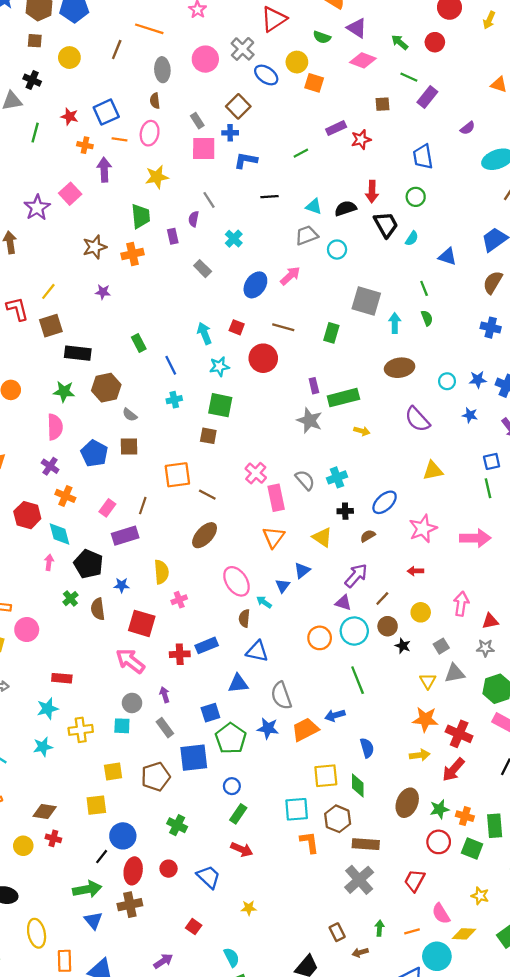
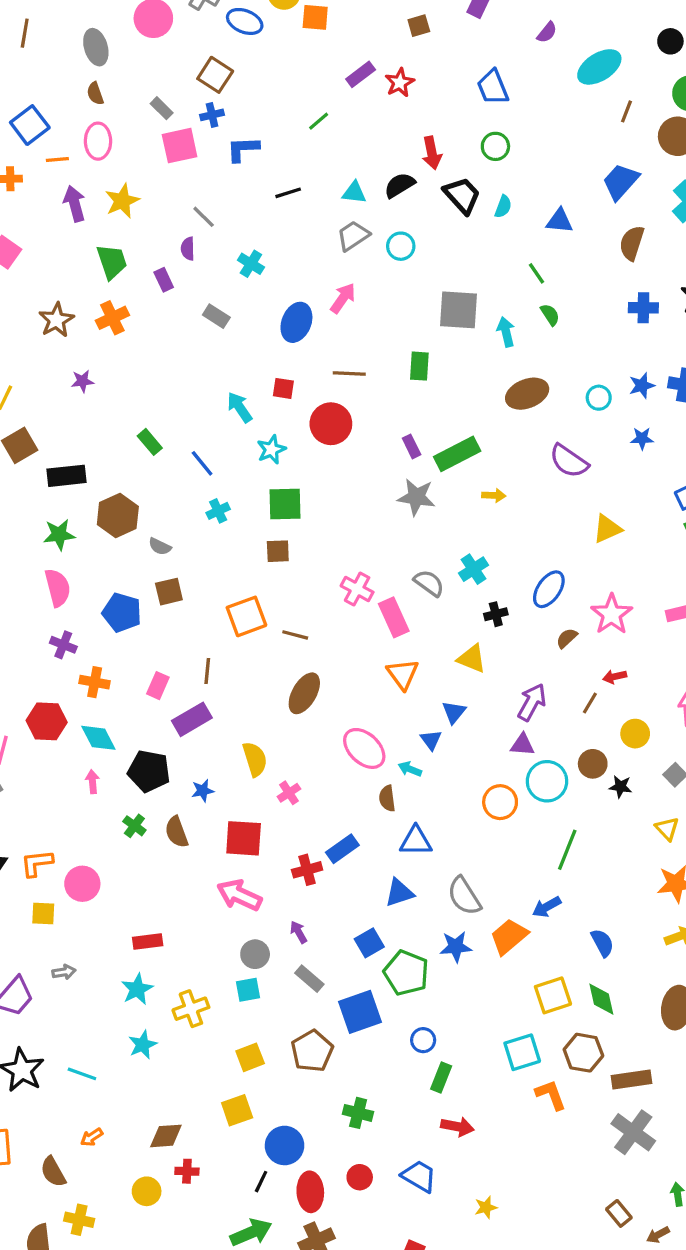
purple arrow: (104, 170) -> (75, 204), moved
brown semicircle: (368, 536) -> (567, 638), moved
brown line: (382, 599) -> (590, 703), moved
green line: (358, 680) -> (567, 850), turned 56

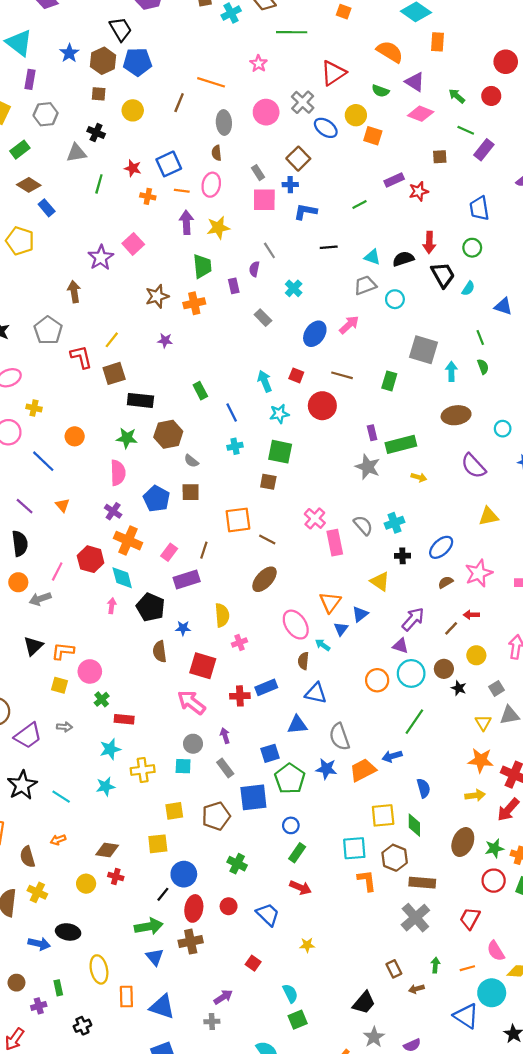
orange triangle: (403, 674) -> (330, 602), moved
orange cross: (95, 682) -> (128, 541), size x1.4
green cross: (134, 826) -> (102, 699), moved

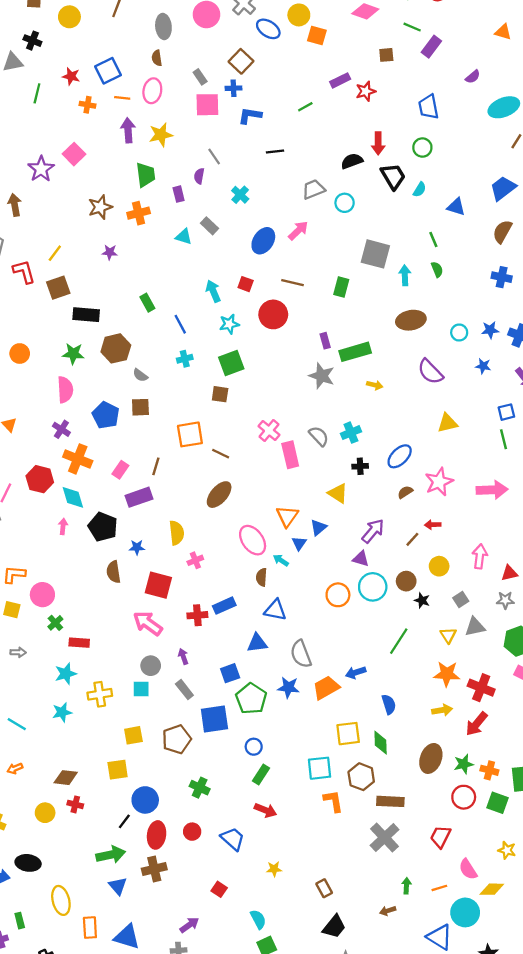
cyan triangle: (372, 257) -> (184, 237), moved
green square: (280, 452) -> (231, 363), turned -30
green line: (414, 722) -> (399, 641), moved
brown rectangle: (394, 969) -> (324, 888), moved

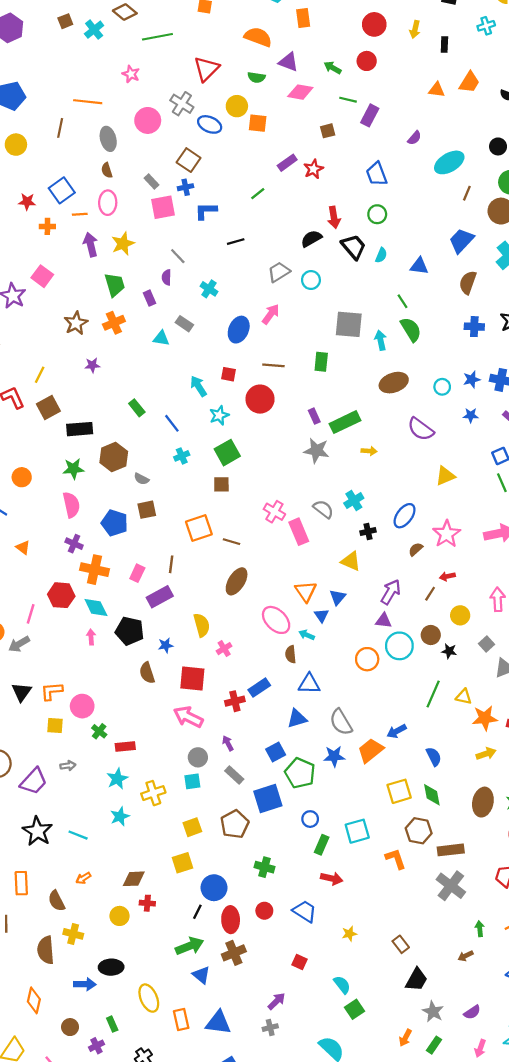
green semicircle: (437, 269) -> (411, 329), size x1.6
yellow triangle: (448, 635) -> (464, 697), moved, turned -36
cyan square: (320, 768) -> (357, 831), moved

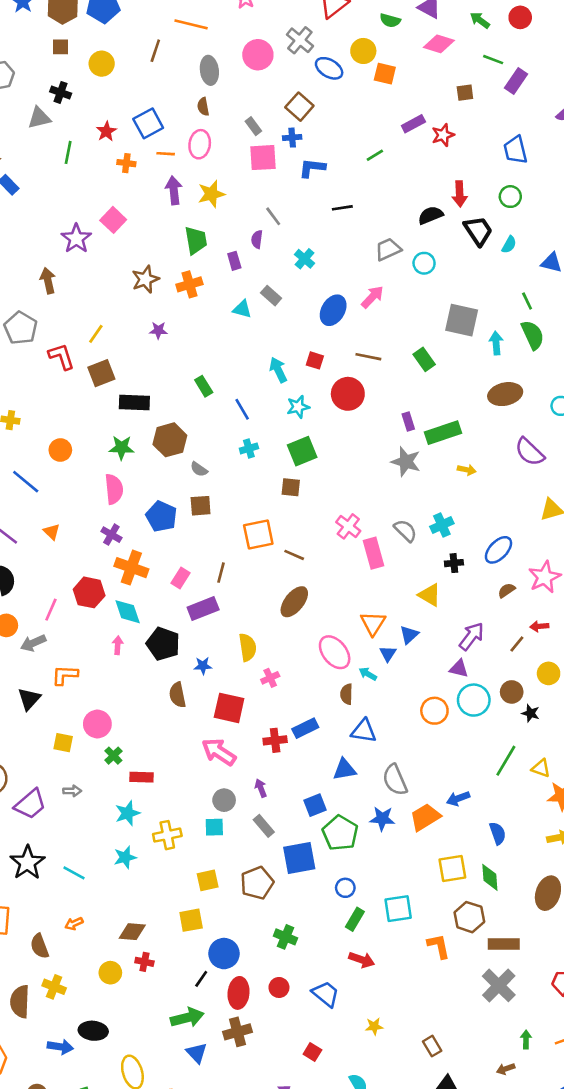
red star: (27, 202) -> (106, 131), turned 30
green rectangle: (321, 362) -> (424, 359), turned -48
orange L-shape: (52, 691) -> (65, 675), moved

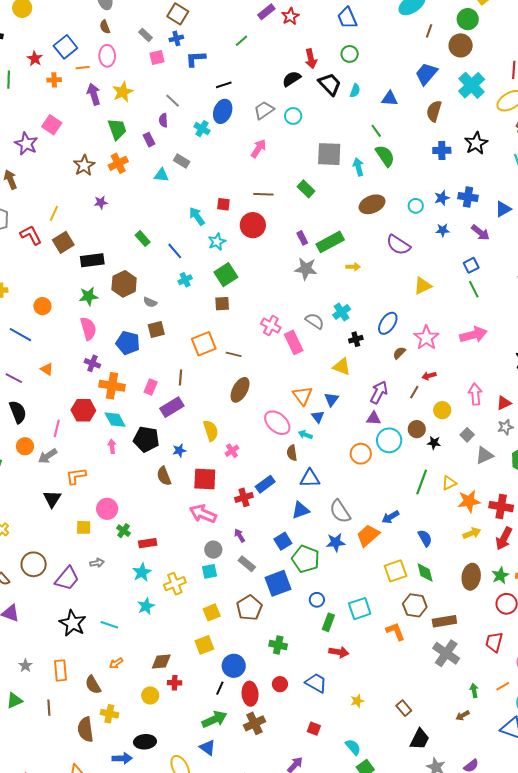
pink square: (263, 158) -> (157, 57), size x0.7
blue ellipse: (333, 310) -> (223, 111), moved
yellow triangle: (541, 768) -> (449, 483), turned -35
blue triangle: (197, 1053) -> (208, 748), moved

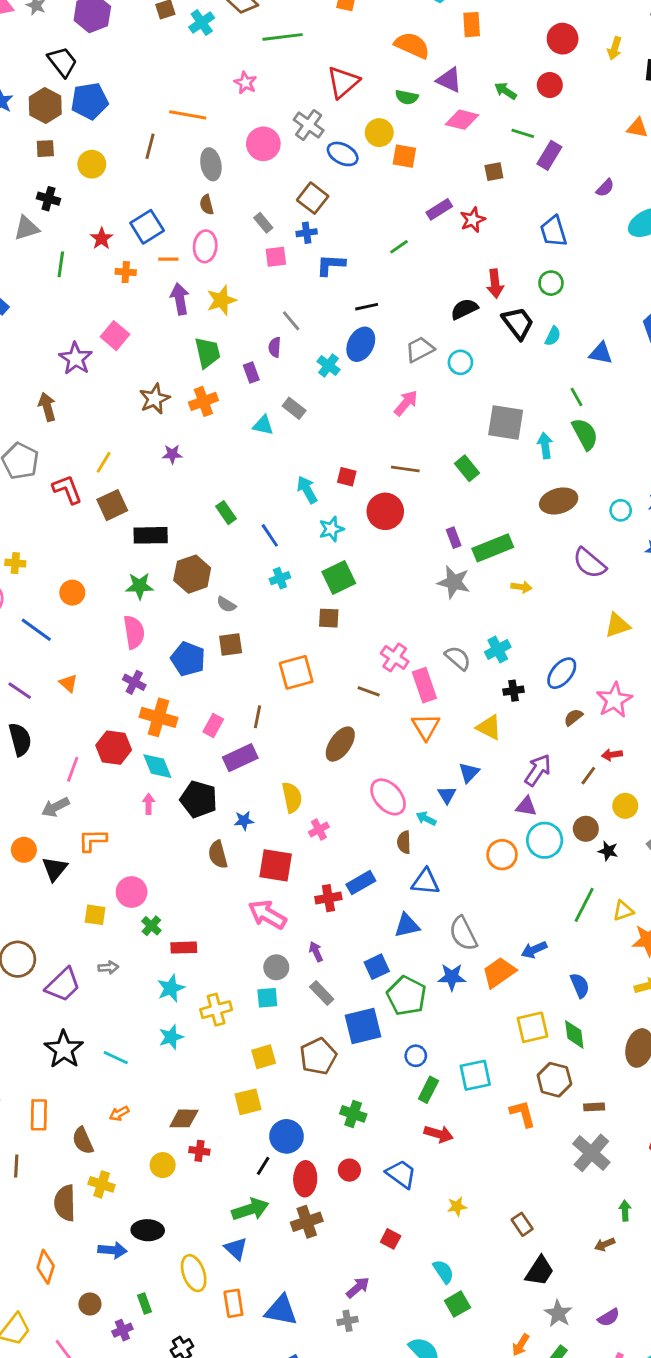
brown line: (234, 354) -> (369, 691), moved
orange triangle: (303, 396) -> (426, 727), moved
orange circle: (25, 446) -> (24, 850), moved
brown rectangle: (444, 621) -> (594, 1107), size x0.6

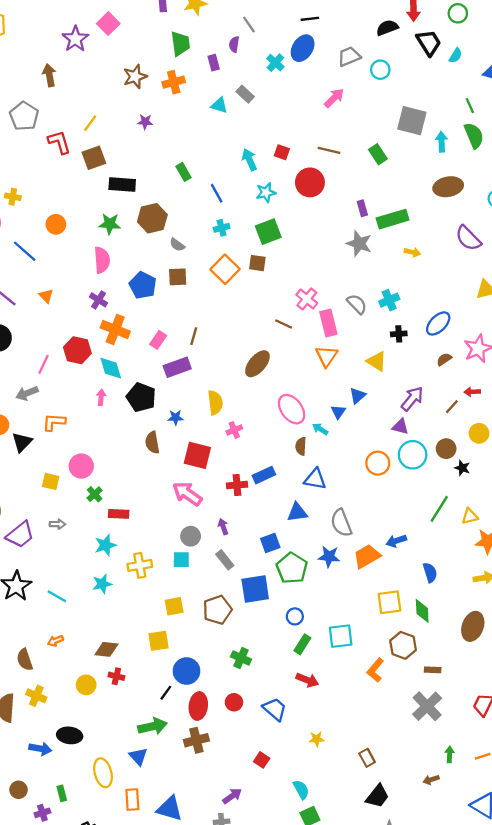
orange square: (296, 672) -> (225, 269), moved, turned -36
orange L-shape: (523, 1114) -> (375, 670), turned -130

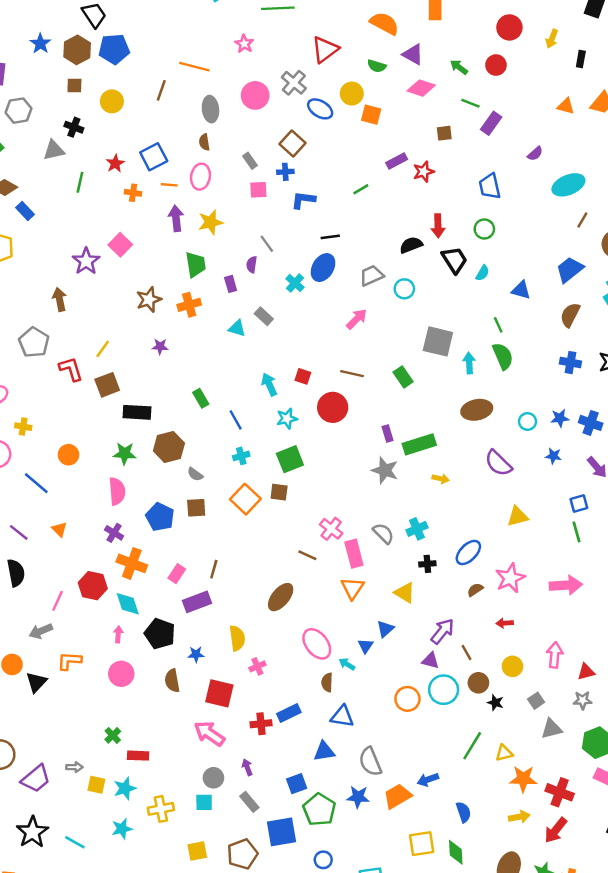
brown line: (452, 407) -> (467, 653), moved, turned -70
pink circle: (81, 466) -> (121, 674), moved
yellow square: (51, 481) -> (96, 785), moved

